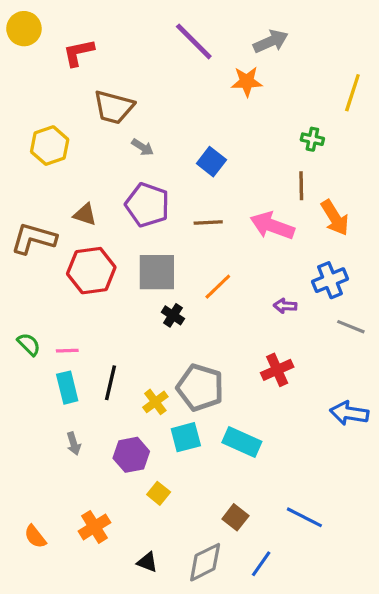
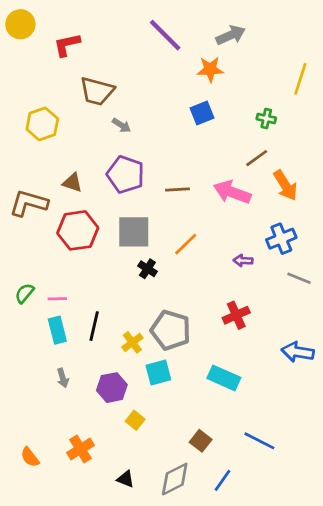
blue square: (211, 162) -> (202, 113), moved, turned 30
brown line: (301, 186) -> (257, 158), turned 55
green semicircle: (29, 344) -> (25, 293), turned -95
cyan rectangle: (242, 442) -> (224, 378), moved

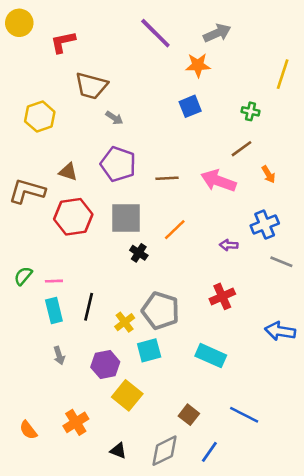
orange arrow: (285, 185) -> (269, 174), size x0.6
yellow square: (135, 420) -> (127, 395), size x1.6

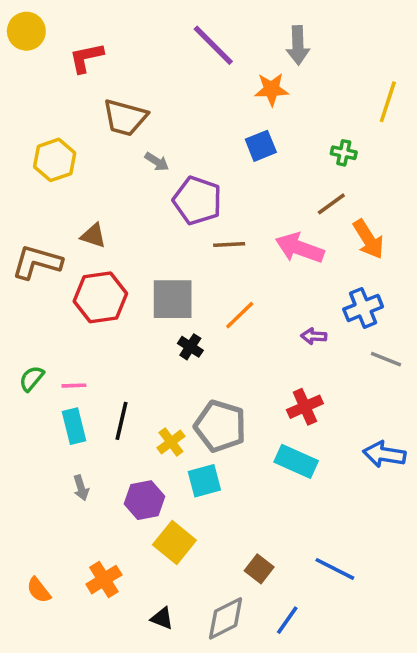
gray arrow: (217, 33) -> (298, 45), turned 112
purple pentagon: (118, 164) -> (197, 200), moved
orange arrow: (269, 174) -> (368, 239), size x1.6
cyan rectangle: (211, 356) -> (296, 461), moved

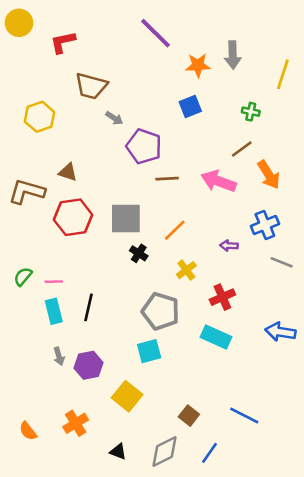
gray arrow: (298, 45) -> (233, 55), moved
yellow cross: (171, 442) -> (186, 270), moved
purple hexagon: (144, 500) -> (89, 365), moved

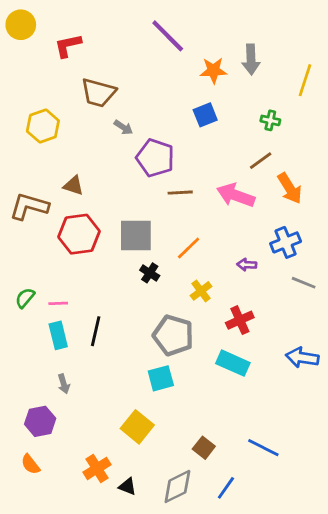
purple hexagon: (89, 365) -> (40, 421), moved
orange cross: (76, 423) -> (97, 468), moved

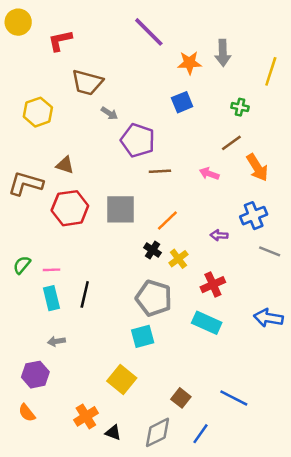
pink arrow: (236, 195) -> (209, 174), size x0.6
black cross: (150, 273) -> (153, 250), moved
gray arrow: (64, 384) -> (56, 341), turned 98

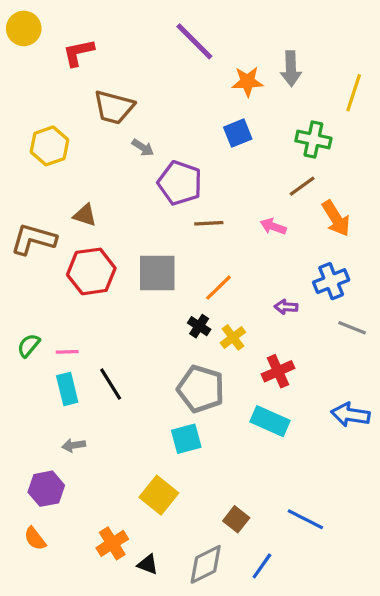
green cross: (240, 107) -> (313, 139), size x1.5
black line: (85, 294) -> (111, 384), turned -45

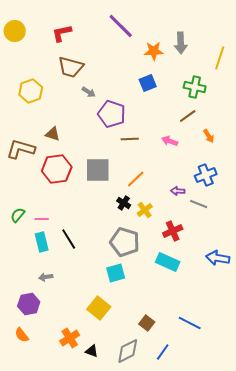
yellow circle: (24, 28) -> (15, 31), moved
red L-shape: (78, 53) -> (62, 33), moved
orange arrow: (336, 218) -> (209, 136), size x0.6
gray line: (352, 328) -> (199, 204), moved

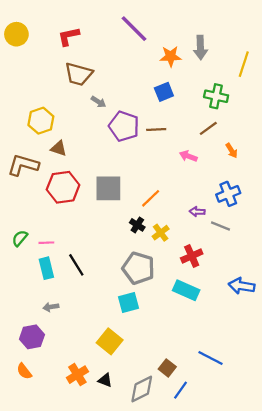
yellow hexagon: (31, 91) -> (41, 121), moved
brown line: (130, 139) -> (156, 130), moved
brown square: (147, 323) -> (167, 368), moved
black triangle: (92, 351) -> (105, 380), moved

